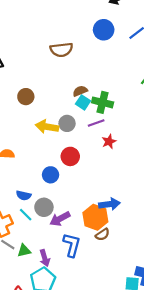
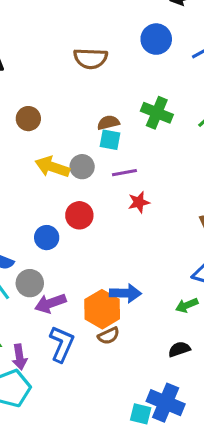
cyan square: (83, 102) -> (110, 140), turned -32
green cross: (103, 102) -> (157, 113), moved

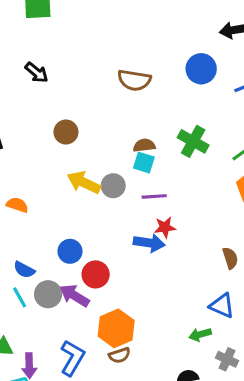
red circle: (79, 215) -> (96, 274), moved
blue arrow: (125, 293) -> (149, 243), moved
purple arrow: (50, 303) -> (74, 296), moved, turned 44

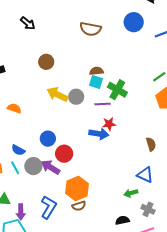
green cross: (193, 141) -> (117, 90), moved

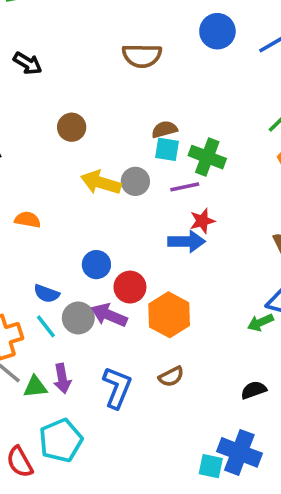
orange hexagon: (77, 189) -> (169, 315), moved
green arrow: (131, 193) -> (260, 323), moved
purple arrow: (21, 212) -> (62, 379), moved

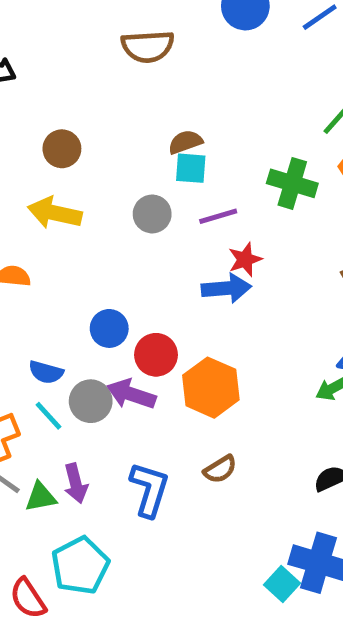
green cross: (207, 157) -> (292, 183), moved
yellow arrow: (101, 183) -> (55, 213), moved
cyan square: (211, 466) -> (282, 584), turned 35

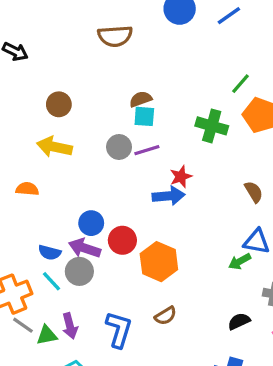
purple line: (218, 216) -> (147, 150), moved
purple arrow: (131, 394) -> (85, 248), moved

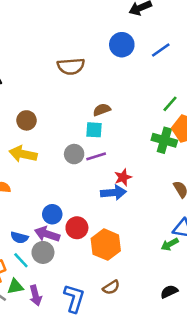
brown semicircle: (141, 99) -> (102, 110), moved
green cross: (212, 126) -> (164, 140), moved
green triangle: (47, 335) -> (15, 287), moved

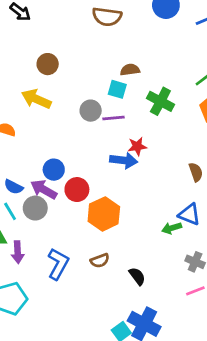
green cross: (164, 140) -> (160, 101), moved
black semicircle: (169, 292) -> (137, 276), moved, turned 66

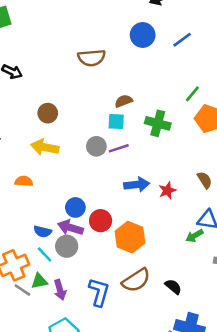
red star: (137, 146) -> (167, 191), moved
brown semicircle: (100, 261) -> (136, 280), size x1.6

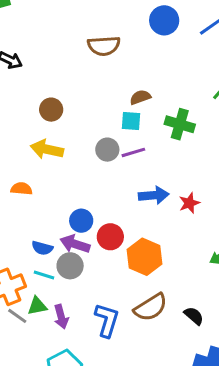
cyan line: (45, 255) -> (44, 275), turned -30

